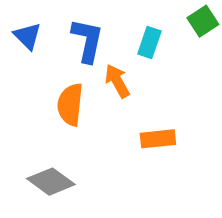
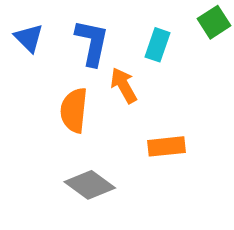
gray diamond: (51, 182) -> (90, 185), moved

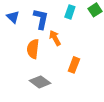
cyan rectangle: (158, 45) -> (70, 12), moved
orange rectangle: (167, 146) -> (74, 65), turned -63

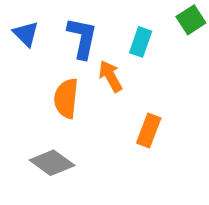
cyan rectangle: (70, 12) -> (141, 42), moved
gray diamond: (40, 82) -> (52, 163), moved

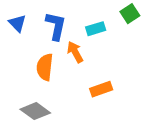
cyan rectangle: (141, 42) -> (96, 29), turned 54
orange rectangle: (149, 131) -> (101, 89), turned 50

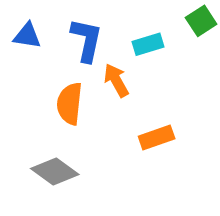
blue triangle: (17, 23) -> (27, 36), turned -36

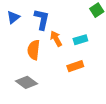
blue triangle: (27, 36) -> (13, 17), turned -48
cyan rectangle: (148, 44) -> (80, 40), moved

